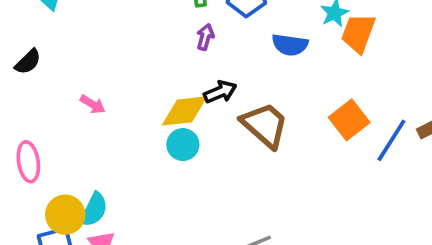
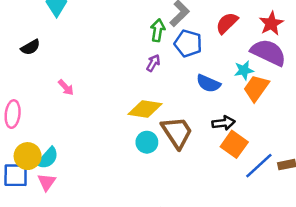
black arrow: (220, 92) -> (224, 123), moved
yellow diamond: (185, 111) -> (145, 109), moved
orange square: (349, 120) -> (234, 144), turned -32
cyan circle: (183, 145) -> (147, 142), moved

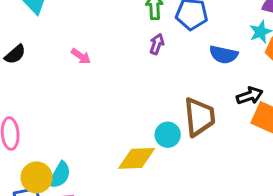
pink arrow: (66, 87) -> (81, 56), moved
yellow diamond: (145, 109) -> (137, 158), moved
brown trapezoid: (177, 132) -> (199, 117), turned 39

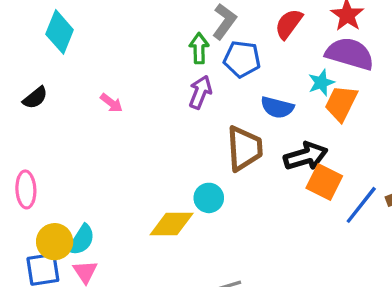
purple arrow: (157, 44) -> (200, 92), size x1.4
black arrow: (250, 96) -> (306, 156), size x1.4
brown trapezoid: (199, 117) -> (244, 148), moved

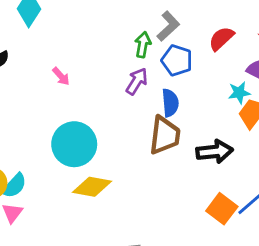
blue semicircle: (277, 107) -> (170, 103), moved, turned -120
orange square: (324, 182) -> (222, 209), moved
cyan circle: (209, 198) -> (74, 144), moved, size x1.8

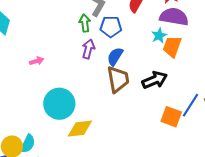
pink arrow: (61, 76) -> (37, 61), turned -48
blue semicircle: (170, 103) -> (115, 56), turned -126

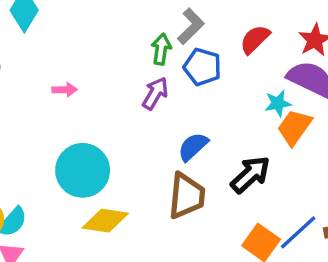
blue semicircle: (115, 56) -> (193, 147), moved
brown trapezoid: (118, 79) -> (187, 196), moved
black arrow: (155, 80) -> (250, 175), turned -35

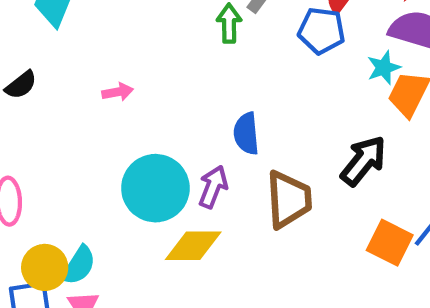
blue pentagon: (202, 67) -> (321, 31), moved
purple arrow: (155, 93) -> (213, 187), moved
blue semicircle: (193, 147) -> (246, 134), moved, turned -44

